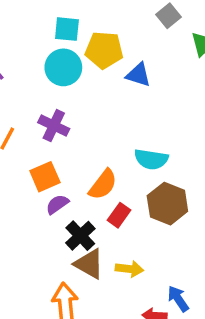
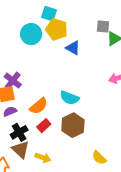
gray square: (168, 16) -> (103, 27), moved, turned 32
cyan square: (67, 29) -> (49, 14), moved
purple cross: (54, 126) -> (13, 81), moved

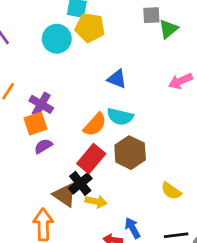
blue triangle: (73, 48) -> (117, 79), moved
orange semicircle: (39, 106) -> (95, 125), moved
red rectangle: (44, 126) -> (91, 159), size x1.5
black cross: (19, 132) -> (80, 183), moved

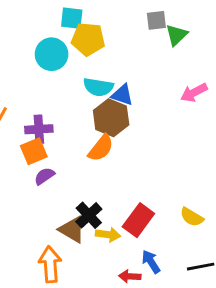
purple cross: (41, 104) -> (39, 129), turned -30
cyan semicircle: (120, 117) -> (98, 87), moved
brown hexagon: (130, 153) -> (111, 118), moved
red rectangle: (91, 159) -> (138, 220), moved

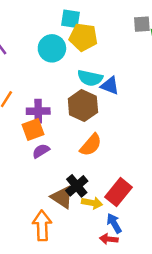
brown hexagon: (111, 118) -> (83, 106), moved
orange semicircle: (101, 148) -> (91, 145), moved
blue arrow: (151, 262) -> (114, 223), moved

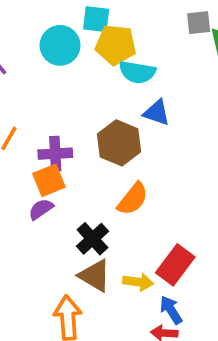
cyan circle: (52, 48) -> (60, 45), moved
cyan semicircle: (90, 78) -> (137, 72), moved
purple semicircle: (41, 151) -> (41, 209), moved
black cross: (77, 186) -> (93, 239), moved

